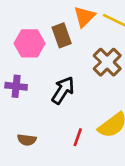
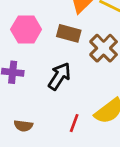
brown rectangle: (62, 35) -> (69, 33), moved, turned -55

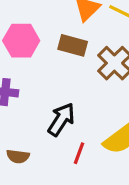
black arrow: (59, 76) -> (61, 119), moved

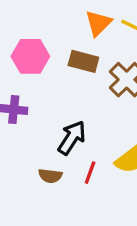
brown semicircle: (18, 156) -> (50, 176), moved

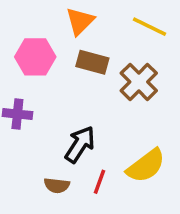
orange triangle: (98, 23) -> (80, 21), moved

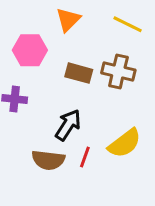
brown rectangle: (92, 62) -> (79, 73), moved
brown cross: (139, 82) -> (118, 72), turned -32
brown semicircle: (57, 185) -> (48, 160), size x1.5

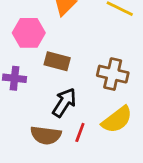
brown cross: (118, 72) -> (113, 74), moved
brown rectangle: (79, 73) -> (57, 61), moved

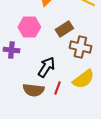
pink hexagon: (29, 33) -> (29, 27), moved
brown rectangle: (57, 61) -> (64, 29), moved, turned -48

